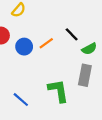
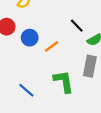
orange line: (46, 43) -> (52, 46), moved

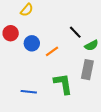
blue line: (26, 90) -> (29, 92), turned -35

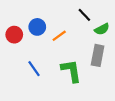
red circle: (11, 33) -> (14, 35), moved
blue line: (29, 92) -> (34, 69), moved, turned 49

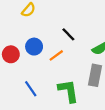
black line: (84, 15) -> (68, 34), moved

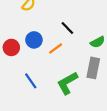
green L-shape: (68, 91) -> (67, 83), turned -110

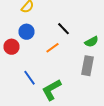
blue circle: (34, 40) -> (26, 32), moved
green L-shape: (67, 83) -> (52, 90), moved

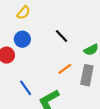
orange line: (52, 48) -> (65, 69), moved

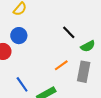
black line: (62, 36) -> (69, 32), moved

